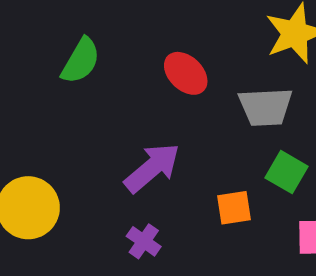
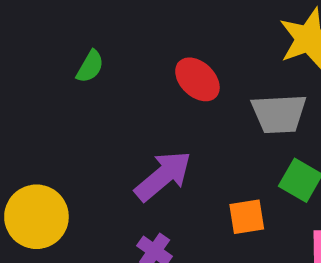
green semicircle: (81, 61) -> (90, 67), size x0.7

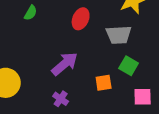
red ellipse: (197, 79) -> (81, 19), turned 70

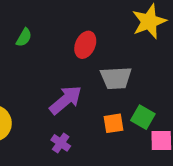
gray trapezoid: (119, 35) -> (116, 78), moved
green square: (129, 66) -> (143, 117), moved

